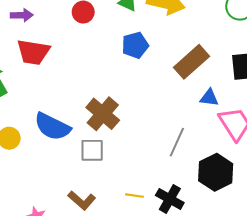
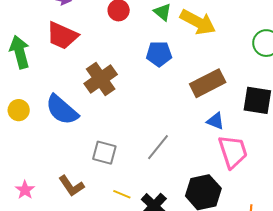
brown cross: (103, 114) -> (101, 79), moved
gray line: (177, 142) -> (158, 147), moved
gray square: (92, 150) -> (104, 153), moved

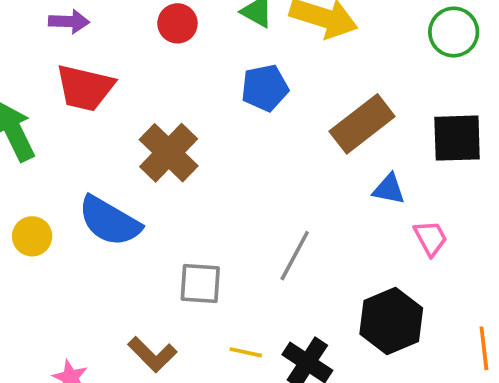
pink trapezoid: (233, 152) -> (431, 238), size x0.6

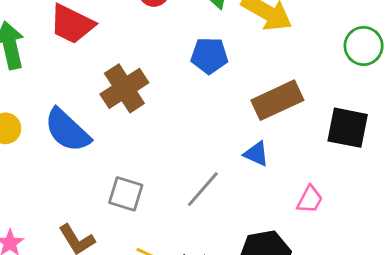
blue triangle: (389, 189) -> (256, 154), moved
pink trapezoid: (431, 238) -> (310, 199), turned 44

